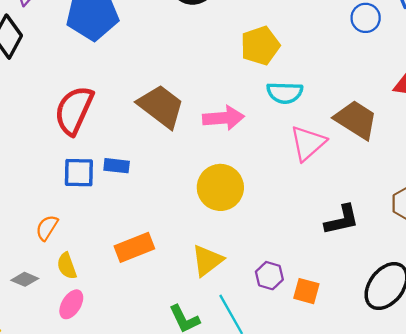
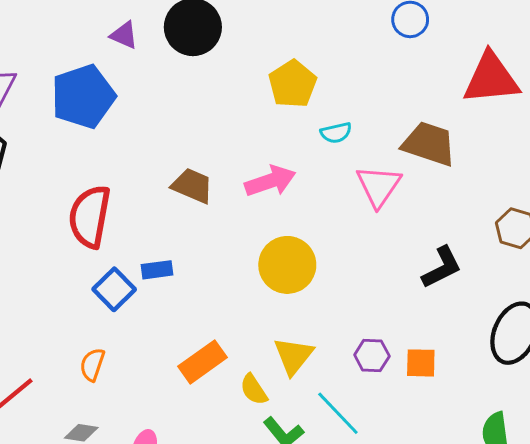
cyan semicircle: (285, 93) -> (336, 133), size x0.7
brown trapezoid: (161, 106) -> (192, 186), size x0.7
blue square: (79, 173) -> (114, 289), turned -32
yellow semicircle: (67, 266) -> (254, 390), moved

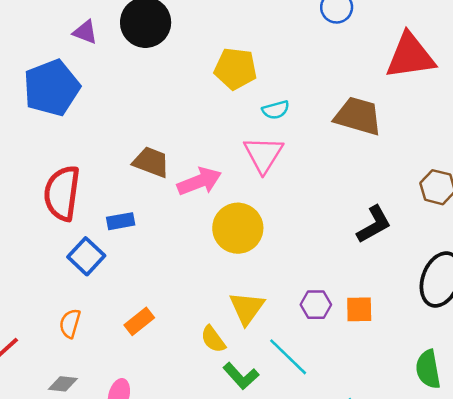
yellow pentagon: (293, 84) -> (235, 69), turned -30
pink arrow: (270, 181) -> (199, 181), moved
pink triangle: (379, 186) -> (263, 154), moved
blue rectangle: (157, 270) -> (121, 221), moved
orange rectangle: (203, 362) -> (139, 321), moved, size x0.7

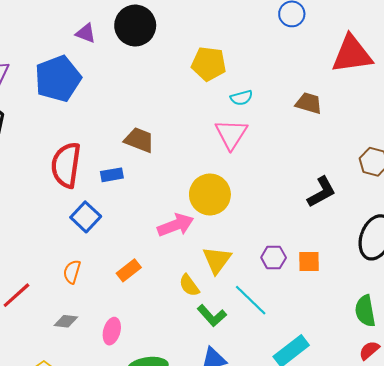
brown trapezoid: (358, 116) -> (309, 103), size x0.7
pink arrow: (199, 181) -> (176, 225), moved
blue rectangle: (121, 221) -> (112, 175), moved

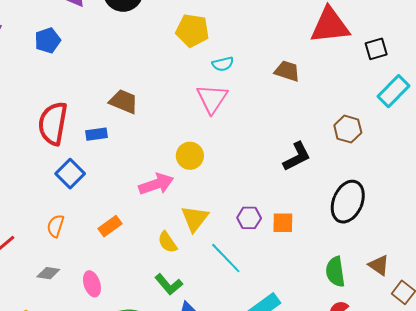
blue pentagon: (58, 79) -> (48, 40), size x0.6
yellow circle: (210, 194) -> (190, 156), size x0.7
green L-shape: (212, 316) -> (169, 284), moved
pink ellipse: (112, 331) -> (92, 284), turned -35

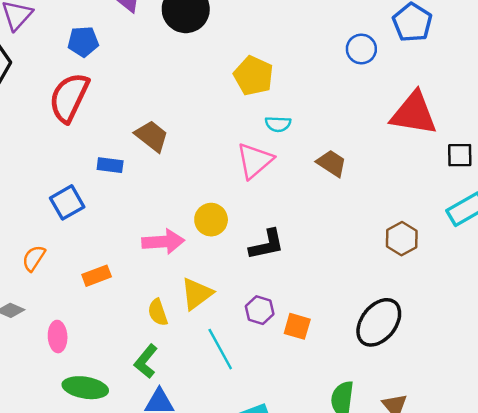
brown trapezoid: (287, 71) -> (332, 163), moved
red semicircle: (53, 123) -> (69, 98), moved
black L-shape: (297, 157) -> (267, 245), moved
green L-shape: (169, 284) -> (146, 361), turned 64

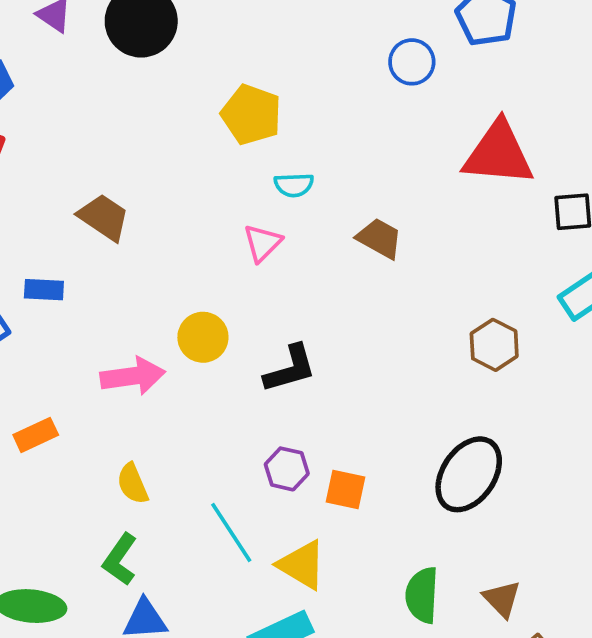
pink triangle: (255, 161) -> (262, 243), size x0.7
blue rectangle: (110, 165) -> (44, 290), moved
yellow triangle: (197, 294) -> (302, 565), moved, turned -48

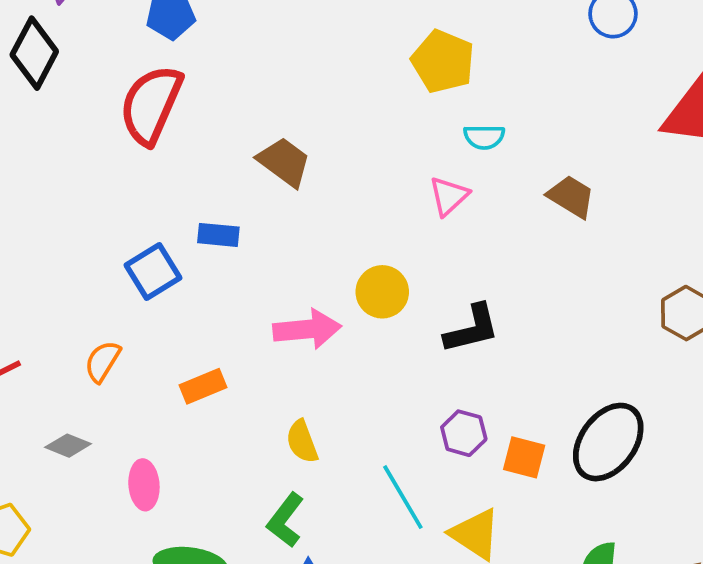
black ellipse: (469, 474) -> (608, 442), moved

